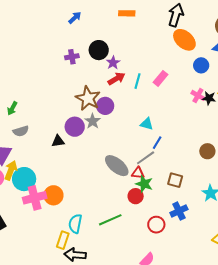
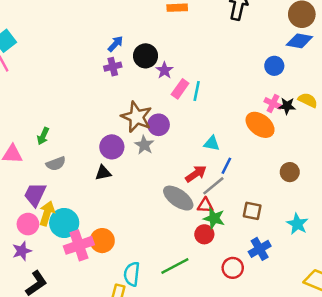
blue arrow: (75, 18) -> (116, 44), moved
orange ellipse: (184, 40) -> (260, 125), moved
pink rectangle: (160, 78) -> (180, 89), moved
red arrow: (116, 79) -> (196, 174), moved
purple circle: (75, 127) -> (112, 147), moved

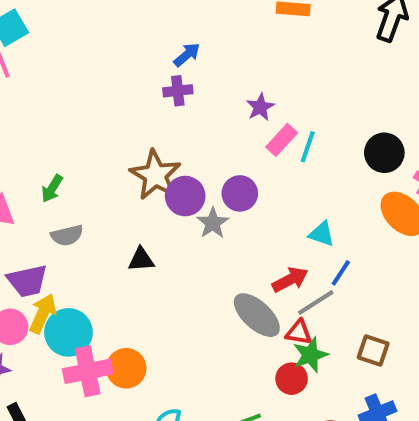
black circle: (146, 56) -> (384, 153), moved
brown star: (136, 117) -> (155, 175), moved
purple circle: (112, 147) -> (185, 196), moved
purple trapezoid: (35, 195) -> (27, 281), turned -135
green star: (214, 218) -> (310, 355), turned 30

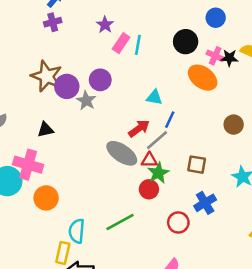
pink cross: (88, 371) -> (28, 165), moved, turned 36

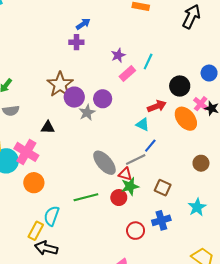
cyan line: (138, 45) -> (148, 62), moved
red arrow: (139, 128) -> (157, 106), moved
green line: (120, 222) -> (86, 197), moved

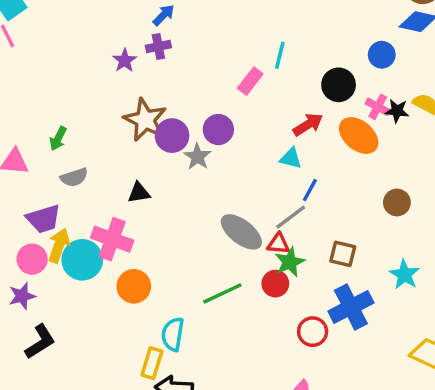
purple star: (118, 55) -> (125, 60), moved
blue cross: (161, 220) -> (351, 307), size x1.4

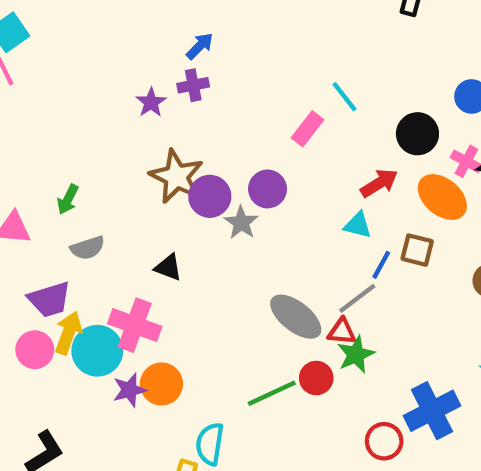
cyan line: (280, 55) -> (344, 97), turned -52
black triangle: (139, 193) -> (168, 267), turned 30
brown square: (343, 254) -> (417, 250), moved
red circle: (275, 284) -> (316, 378), moved
purple star: (22, 296) -> (129, 390), moved

